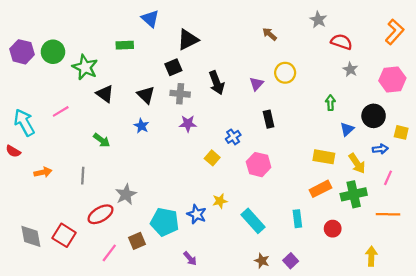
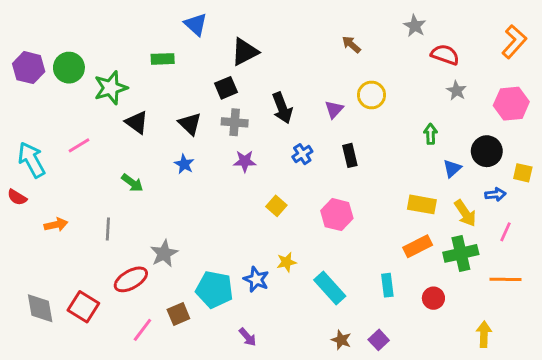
green star: (85, 67) -> (111, 88), turned 30
blue cross: (233, 137) -> (302, 154), moved

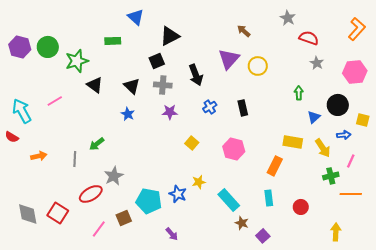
purple triangle: (334, 109) -> (229, 59), moved, size x1.6
green arrow: (132, 183) -> (97, 144), moved, turned 105
orange rectangle: (418, 246) -> (275, 166), moved, turned -36
green cross: (461, 253) -> (331, 176), moved, size x0.7
brown star: (341, 340) -> (242, 223), moved

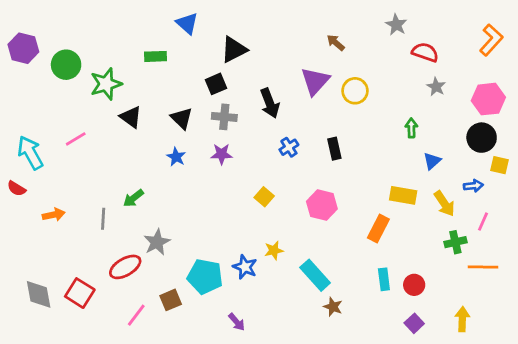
purple hexagon: (20, 47) -> (23, 48), moved
black circle: (338, 105) -> (482, 138), moved
purple star: (170, 112) -> (222, 154), moved
cyan rectangle: (269, 198) -> (384, 279), moved
purple square: (263, 236) -> (414, 323), moved

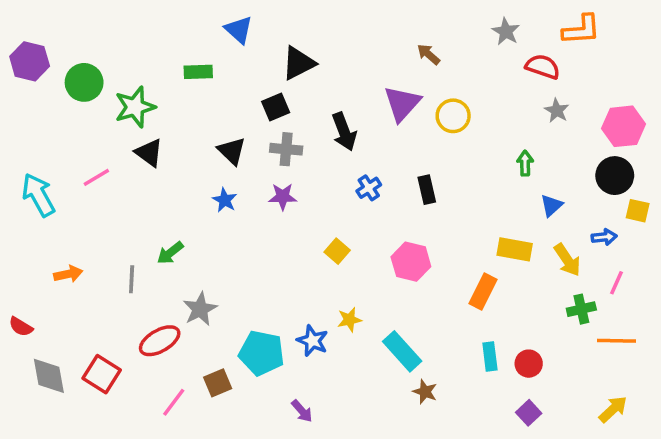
orange L-shape: (491, 40) -> (581, 30), moved, turned 44
black triangle: (131, 117) -> (149, 153), moved
red semicircle: (17, 188) -> (21, 327), moved
yellow arrow: (462, 319) -> (613, 409), moved, turned 45

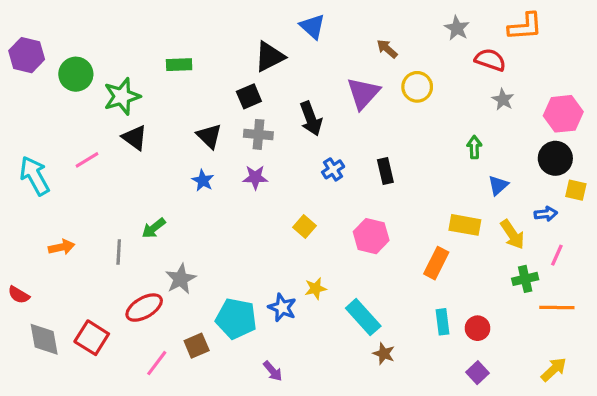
blue triangle: (239, 30) -> (312, 27), moved
yellow circle: (453, 116) -> (417, 87), moved

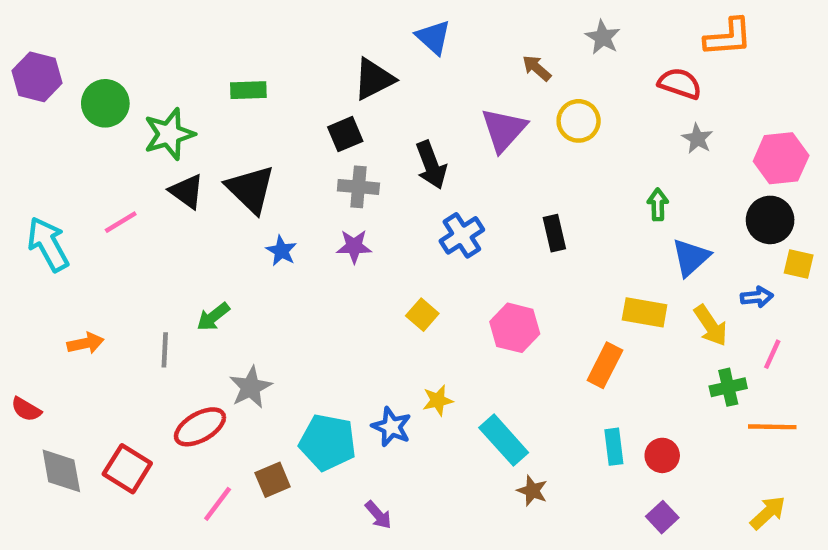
gray star: (457, 28) -> (603, 37), moved
black triangle: (209, 136) -> (251, 189), moved, size x1.4
blue cross: (333, 169) -> (462, 235), size x1.4
black rectangle: (385, 171) -> (554, 233), moved
blue triangle: (498, 185) -> (691, 257), size x1.4

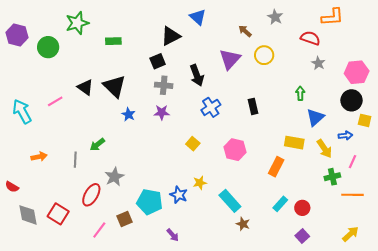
green star: (169, 134) -> (77, 23), moved
red ellipse: (200, 427) -> (91, 195), turned -30
cyan rectangle: (614, 447) -> (280, 204), turned 49

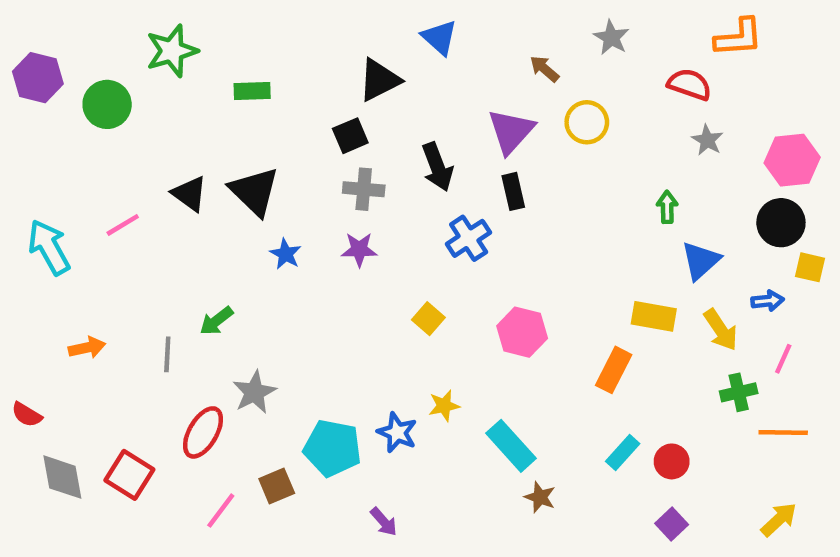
black rectangle: (253, 106) -> (513, 191), moved

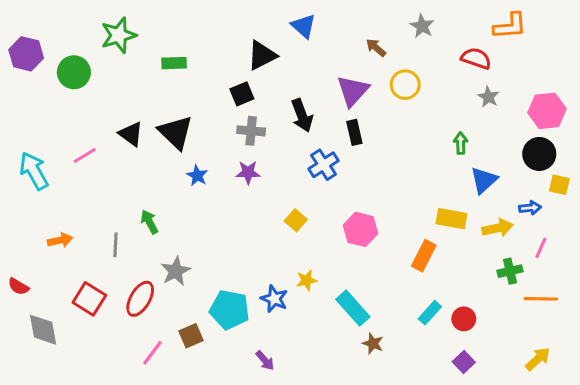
green arrow: (216, 321) -> (149, 222), turned 100
yellow arrow: (721, 330) -> (498, 228), turned -68
red square: (129, 475) -> (89, 299), moved

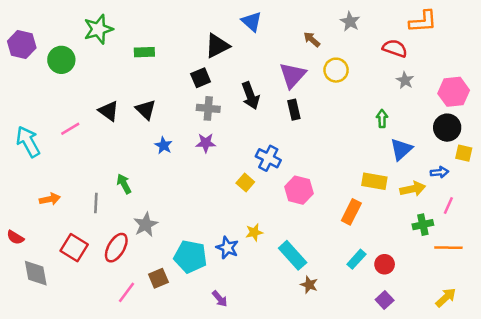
black triangle: (176, 132) -> (146, 110), size x0.7
blue cross: (324, 165) -> (268, 158), moved, turned -30

